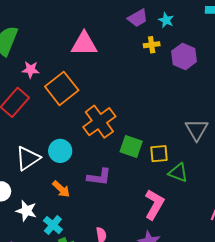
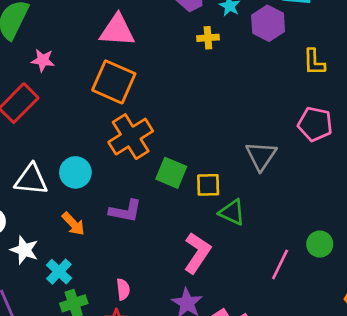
purple hexagon: (184, 56) -> (268, 23), moved
orange square: (62, 88) -> (114, 82), moved, turned -32
white triangle: (28, 158) -> (31, 180), turned 36

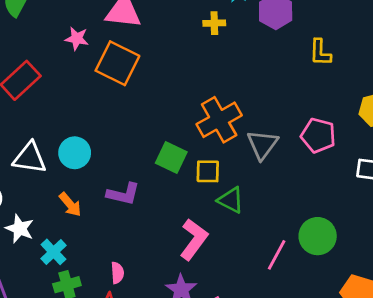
pink star: (43, 60) -> (77, 39), moved
pink pentagon: (315, 124) -> (318, 135), moved
orange cross: (131, 137) -> (219, 120), moved
green circle: (320, 244) -> (318, 236), size x1.4

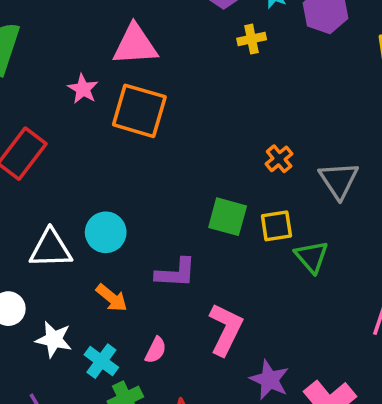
pink star: (77, 39) -> (83, 89), turned 30
orange cross: (219, 120) -> (279, 159), size x0.5
green triangle: (231, 200) -> (312, 257), turned 32
pink L-shape: (194, 239) -> (226, 329), moved
pink semicircle: (117, 273) -> (156, 350), moved, turned 40

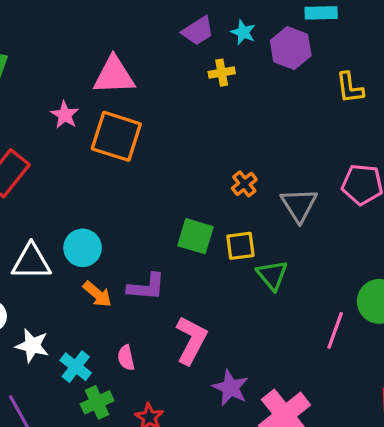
orange arrow: (112, 298) -> (97, 294), moved
pink semicircle: (156, 350) -> (126, 358), turned 140

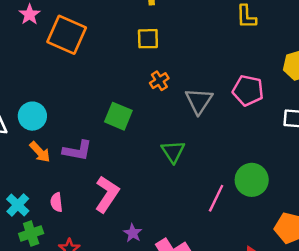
yellow square: (240, 246) -> (148, 39), moved
purple star: (230, 388) -> (133, 233), size x0.7

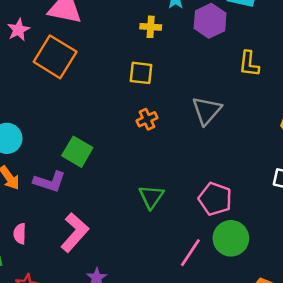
pink pentagon: (248, 90) -> (215, 199), moved
gray triangle: (199, 101) -> (207, 111), moved
green square: (118, 116) -> (77, 152), moved

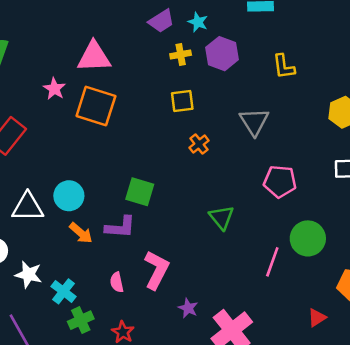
purple hexagon: (210, 21) -> (222, 54), moved
pink pentagon: (215, 199) -> (280, 181), moved
pink semicircle: (20, 234) -> (117, 282), moved

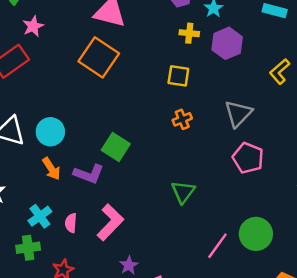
yellow L-shape: (284, 67) -> (280, 72), turned 40
pink star: (54, 89) -> (33, 26), moved
pink pentagon: (280, 181) -> (248, 158), moved
cyan cross: (64, 291) -> (40, 216), moved

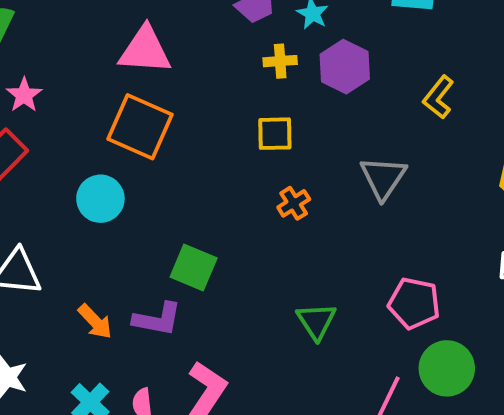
cyan circle: (50, 132) -> (100, 199), moved
pink pentagon: (248, 158) -> (414, 303), moved

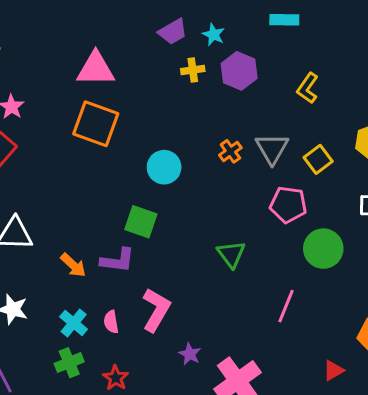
yellow square: (275, 134) -> (318, 159), moved, turned -32
cyan circle: (100, 199) -> (164, 167), moved
orange cross: (294, 203) -> (230, 151), moved
pink pentagon: (414, 303) -> (288, 205), moved
green circle: (447, 368) -> (323, 249), moved

